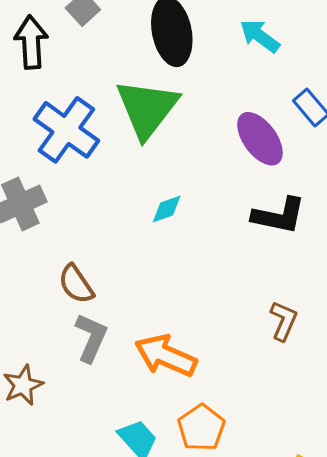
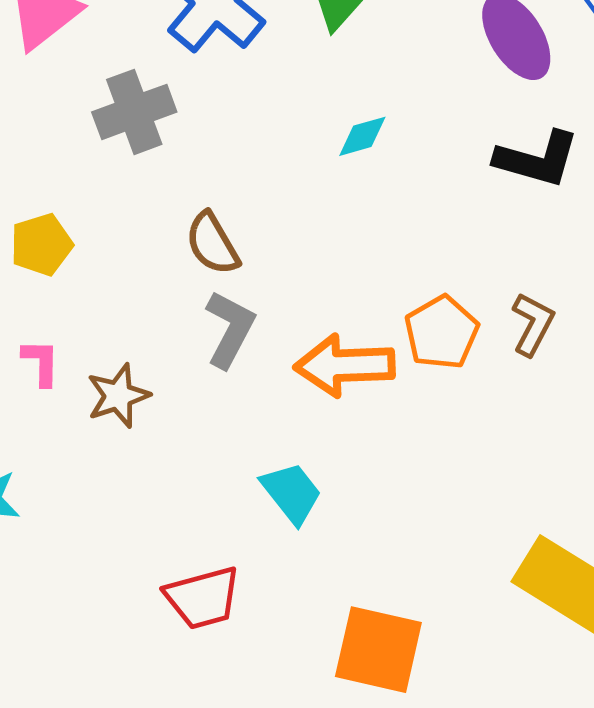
orange arrow: (166, 356) -> (345, 365), turned -30
orange pentagon: (201, 428) -> (442, 332), moved

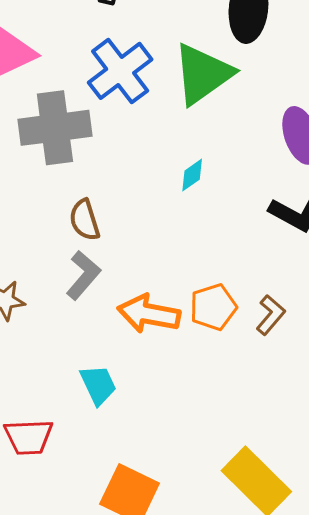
gray cross: (134, 112) -> (55, 128), size x1.4
cyan diamond: (362, 136) -> (192, 175), turned -32

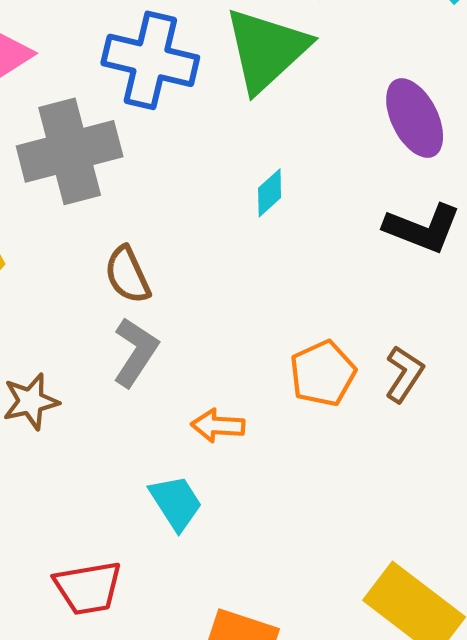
blue cross: (120, 71) -> (150, 60), turned -32
orange arrow: (149, 314) -> (218, 426), moved, size x0.6

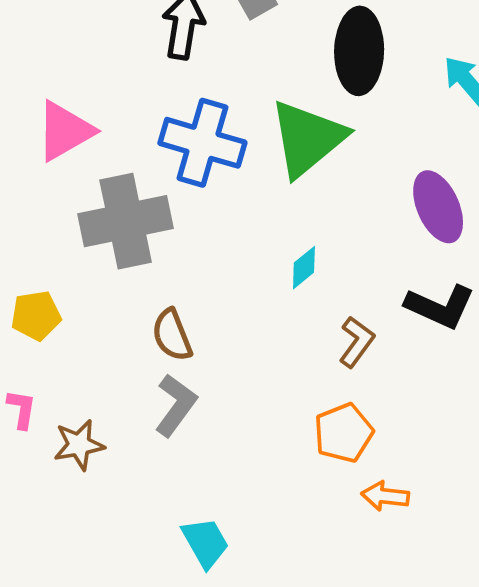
brown L-shape: (404, 374) -> (357, 342), moved
orange arrow: (218, 426) -> (385, 496), moved

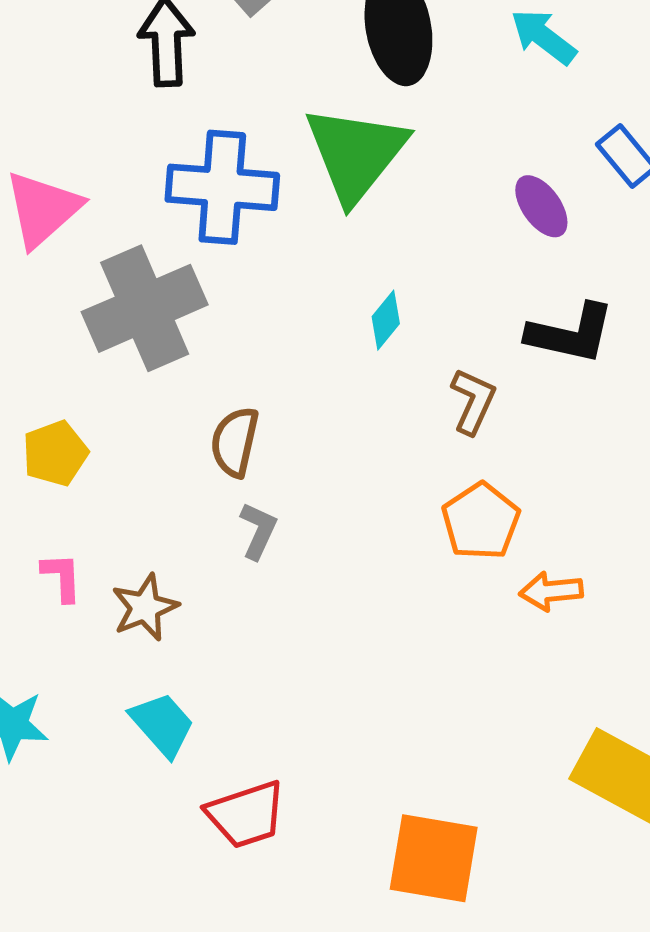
purple ellipse: (438, 207) -> (541, 206), size x0.7
brown semicircle: (172, 335) -> (235, 442), turned 46
gray L-shape: (176, 405) -> (258, 531), size x0.7
cyan trapezoid: (205, 543) -> (162, 724), moved

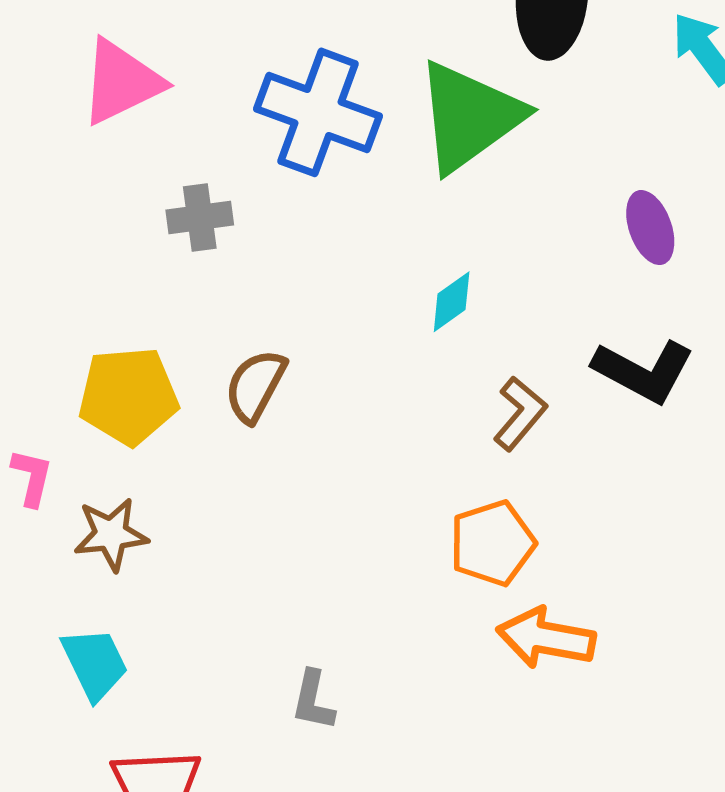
gray cross: (145, 308) -> (200, 217), size x0.5
yellow pentagon: (55, 453) -> (128, 396), moved, size x1.4
gray L-shape: (258, 531) -> (313, 700), moved, turned 152
orange arrow: (551, 591) -> (546, 638), size x1.4

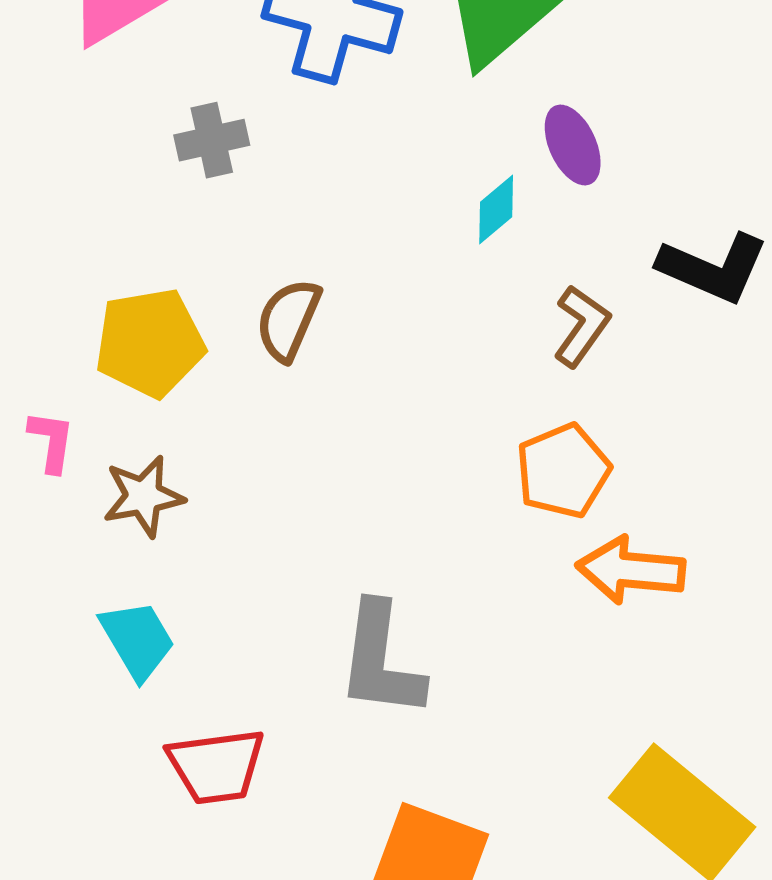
purple ellipse: (650, 228) -> (573, 145), moved
gray L-shape: (313, 700) -> (381, 660), size x1.8

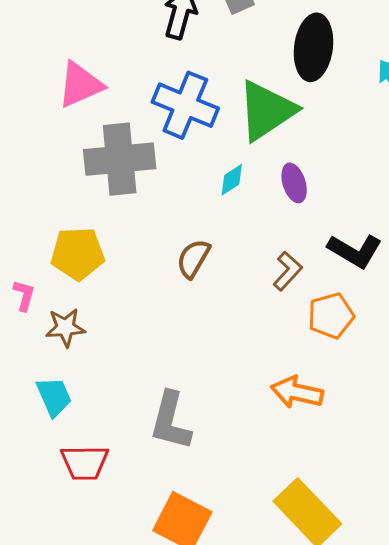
gray cross: (212, 140) -> (120, 159), size x2.0
cyan diamond: (496, 210) -> (232, 180), moved
brown semicircle: (288, 320) -> (193, 259), moved
orange pentagon: (563, 471) -> (331, 316), moved

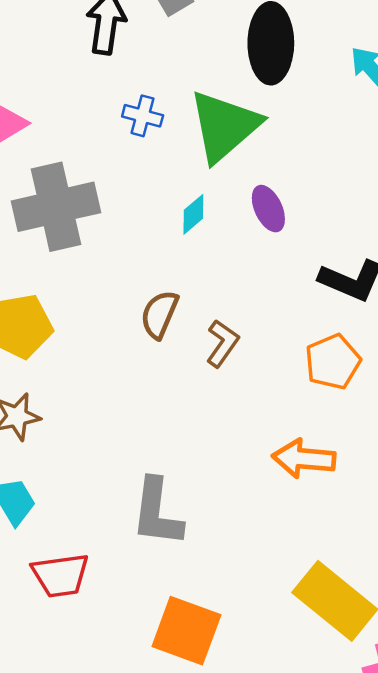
blue cross: (185, 105) -> (143, 116), moved, size x0.5
brown L-shape: (288, 271) -> (222, 343), moved

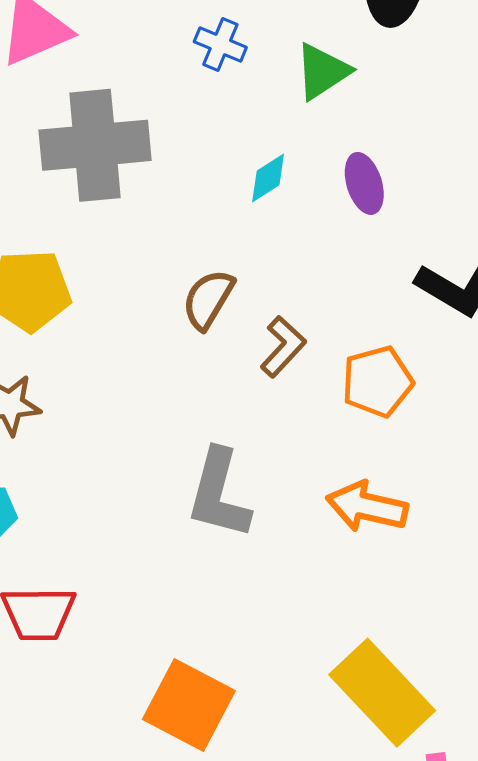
green triangle: (224, 126) -> (322, 71), size x0.6
orange pentagon: (333, 362) -> (377, 382), moved
gray L-shape: (157, 512) -> (219, 494), moved

